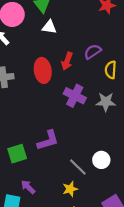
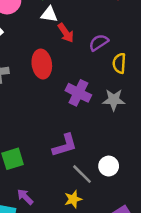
red arrow: (67, 61) -> (66, 33), moved, turned -54
purple L-shape: (48, 140) -> (65, 145), moved

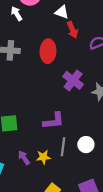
gray line: (82, 174) -> (63, 147), turned 42
purple arrow: (25, 197) -> (24, 158), moved
yellow star: (73, 199) -> (43, 157), moved

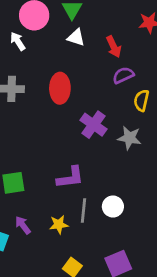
red arrow: (72, 30) -> (114, 47), moved
purple arrow: (24, 158) -> (23, 225), moved

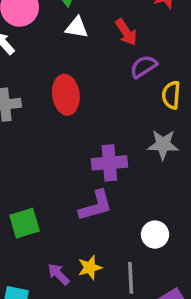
purple cross: (94, 125) -> (109, 163), moved, turned -32
gray line: (84, 210) -> (131, 278), moved
purple arrow: (23, 225) -> (59, 274), moved

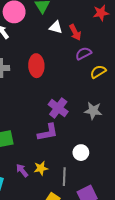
white triangle: (77, 27) -> (56, 27), moved
yellow semicircle: (171, 95) -> (98, 72), turned 49
gray star: (163, 145) -> (93, 111), moved
purple cross: (109, 163) -> (58, 108), turned 36

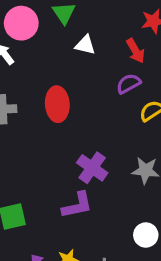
red arrow: (75, 32) -> (135, 51), moved
white circle: (81, 153) -> (146, 235), moved

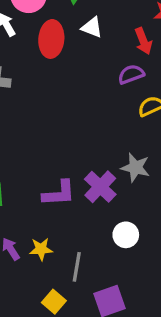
red ellipse: (57, 104) -> (51, 39), moved
purple cross: (92, 168) -> (100, 187), moved

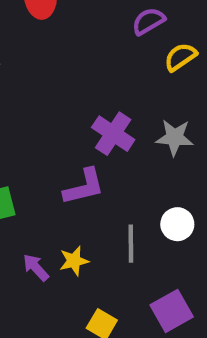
purple cross: (100, 187) -> (113, 134), moved
gray line: (77, 267) -> (131, 244), moved

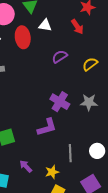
purple semicircle: (148, 21) -> (60, 57), moved
white circle: (177, 224) -> (97, 151), moved
yellow star: (74, 261) -> (52, 172), moved

